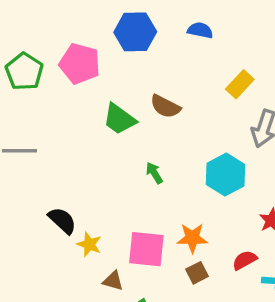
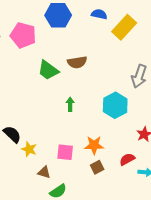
yellow rectangle: (240, 84) -> (124, 27), moved, size x1.4
brown semicircle: (165, 106) -> (77, 62), turned -36
green arrow: (154, 173) -> (70, 104), turned 32
pink square: (146, 249) -> (65, 152), size x0.7

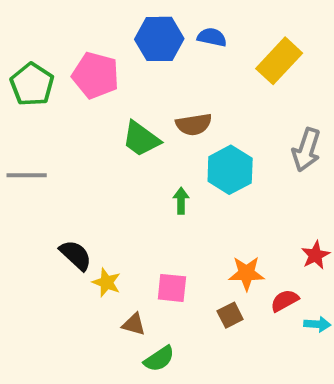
blue semicircle: (99, 14) -> (212, 37), moved
cyan hexagon: (115, 105) -> (230, 170), moved
orange star: (94, 145) -> (246, 273), moved

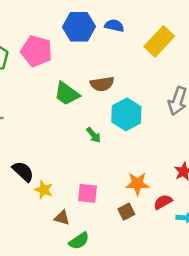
green arrow: (181, 201) -> (94, 135), turned 140

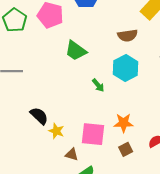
brown semicircle: (102, 84) -> (128, 35), moved
orange star: (137, 184) -> (124, 123), moved
pink square: (87, 193) -> (93, 134), size x1.4

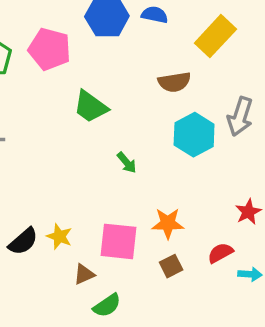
cyan hexagon: (126, 68) -> (194, 135), moved
black semicircle: (39, 116) -> (23, 241), moved, turned 96
brown triangle: (72, 154) -> (84, 274), turned -40

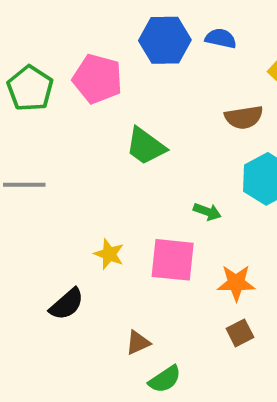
green arrow: (127, 163) -> (207, 212), moved, turned -30
yellow star: (59, 236) -> (109, 254), moved
pink square: (118, 241) -> (173, 260), moved

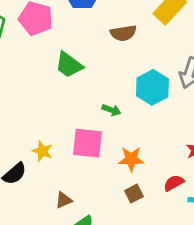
brown semicircle: (244, 117) -> (123, 33), moved
yellow star: (109, 254) -> (42, 151), moved

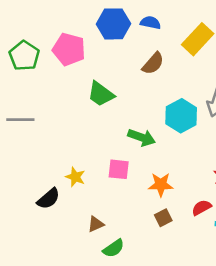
brown semicircle: (123, 33) -> (153, 63), turned -40
green arrow: (111, 110) -> (142, 137), size x1.5
pink square: (87, 143) -> (119, 169), size x0.7

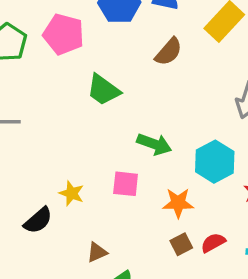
cyan hexagon: (181, 116) -> (215, 162), moved
red semicircle: (202, 208) -> (213, 243), moved

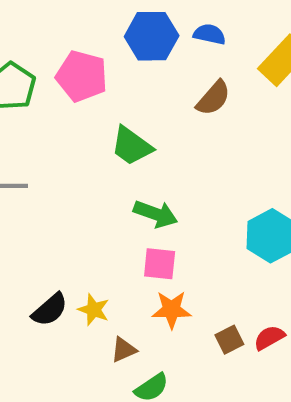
green arrow: (154, 144) -> (156, 214), moved
yellow star: (72, 193) -> (94, 310), moved
orange star: (178, 203) -> (172, 310), moved

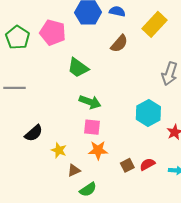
black semicircle: (50, 310) -> (34, 133), moved

